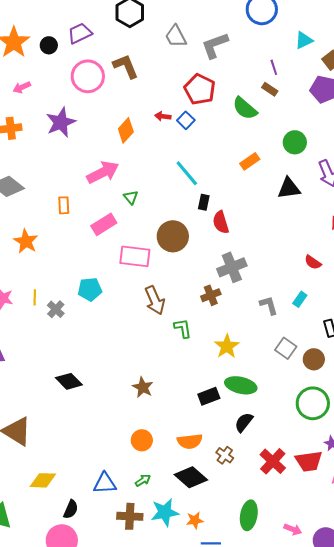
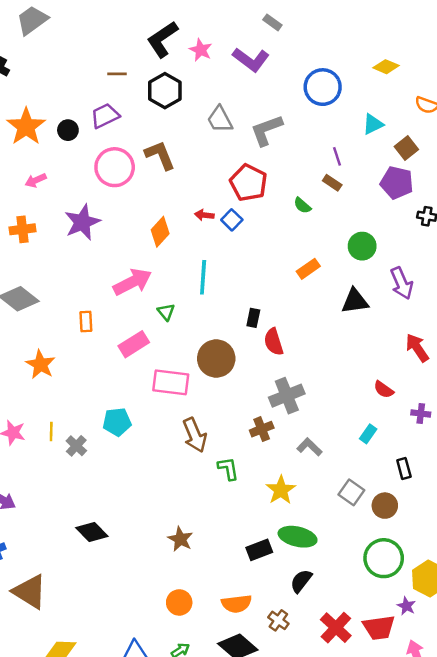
green semicircle: (245, 108) -> (302, 205), size x0.6
cyan line: (187, 173) -> (203, 277), moved, turned 44
gray L-shape: (269, 305) -> (310, 447), moved, turned -30

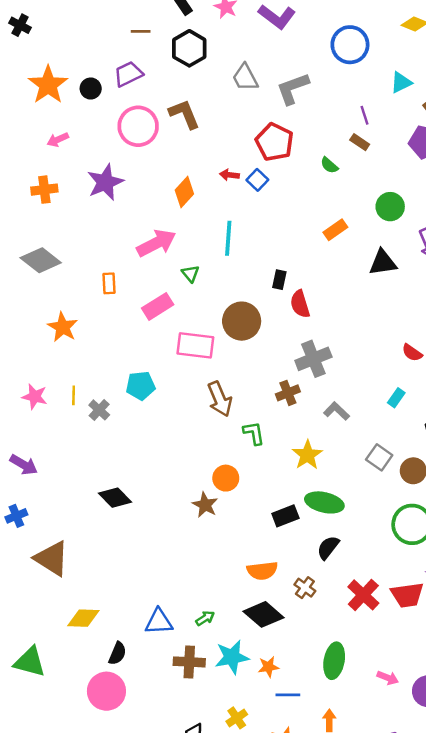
orange circle: (179, 602) -> (226, 478), moved

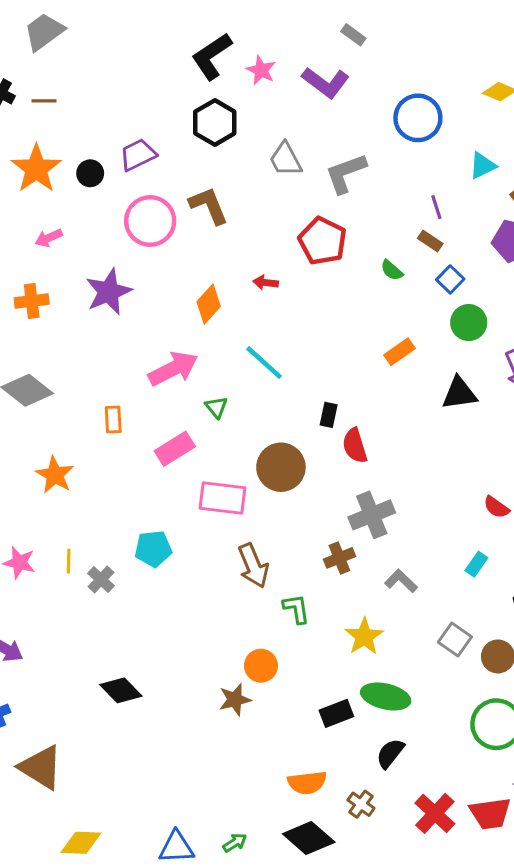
brown line: (141, 31) -> (44, 101), moved
blue square: (257, 180) -> (450, 279), moved
cyan line: (228, 238) -> (264, 363), turned -52
brown star: (205, 505) -> (235, 700), turned 30

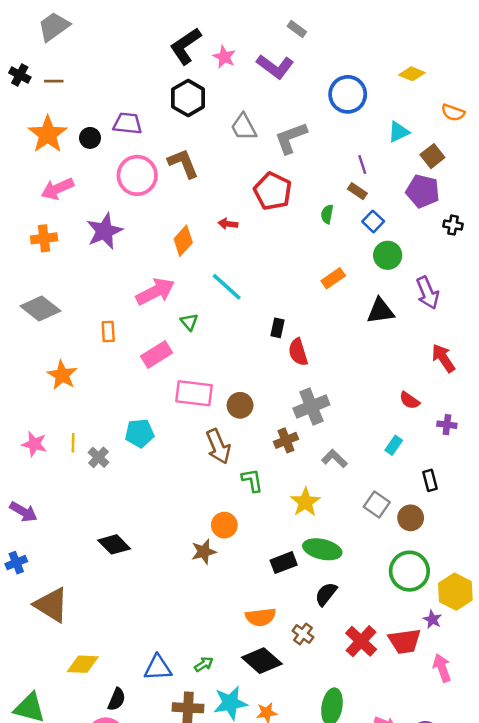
purple trapezoid: (138, 155) -> (128, 123), turned 32
pink arrow: (49, 238) -> (57, 189), size x1.5
green semicircle: (392, 270) -> (327, 214), turned 60
brown circle: (281, 467) -> (240, 405), moved, size x0.7

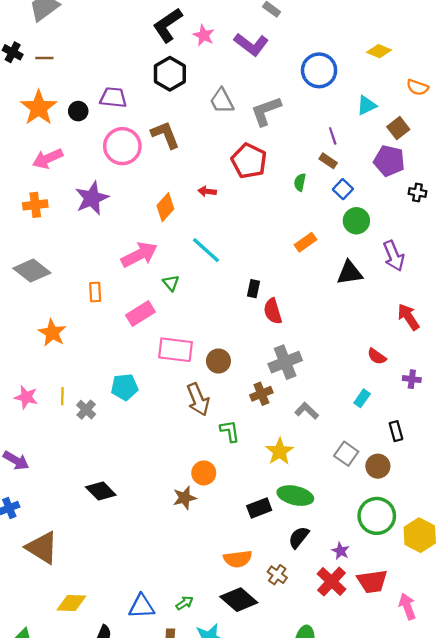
purple star: (432, 619) -> (341, 551), moved

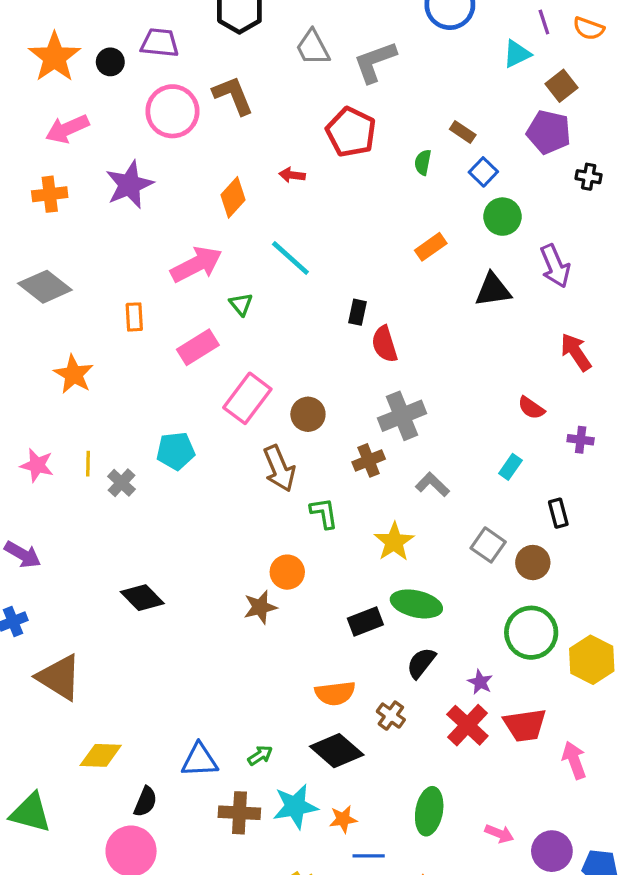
purple line: (333, 136) -> (544, 22), moved
pink rectangle: (175, 350) -> (247, 398), turned -60

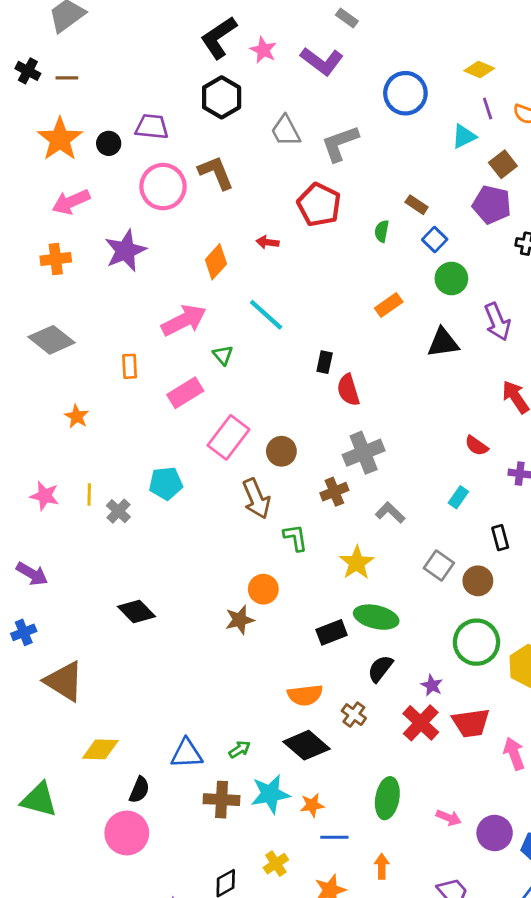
orange star: (74, 374) -> (77, 416), size x0.7

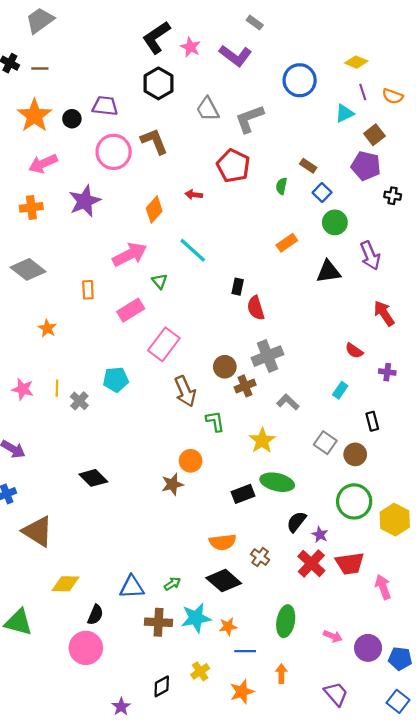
brown circle: (281, 451) -> (225, 367), moved
black semicircle: (380, 669) -> (296, 522), moved

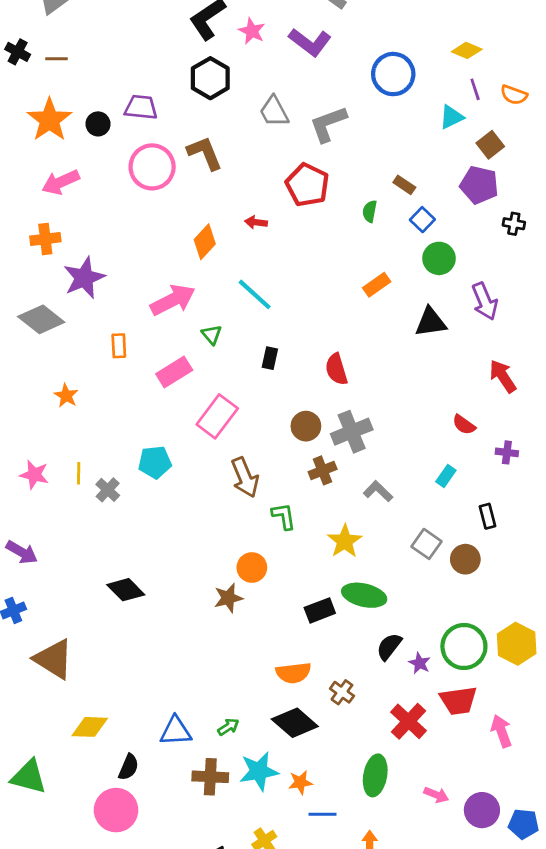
purple star: (85, 201) -> (84, 278), moved
black rectangle: (238, 287) -> (270, 358), moved
brown circle: (225, 367) -> (306, 426), moved
green circle: (354, 501) -> (464, 646), moved
red cross: (311, 563) -> (408, 721), moved

